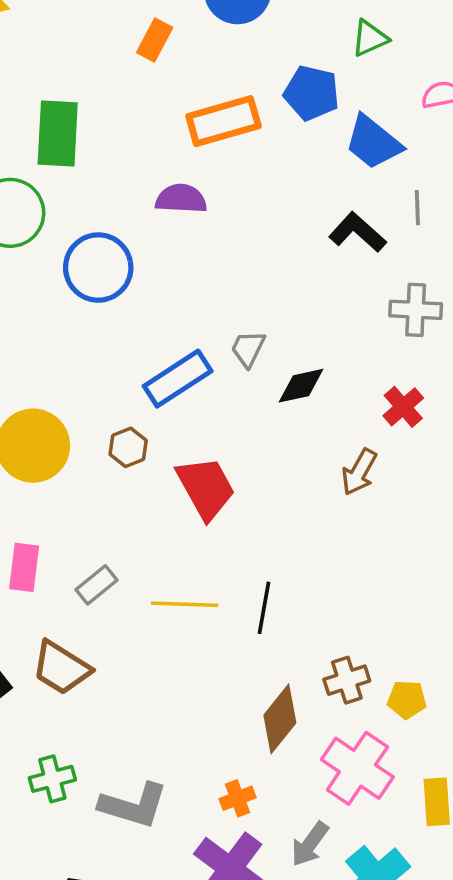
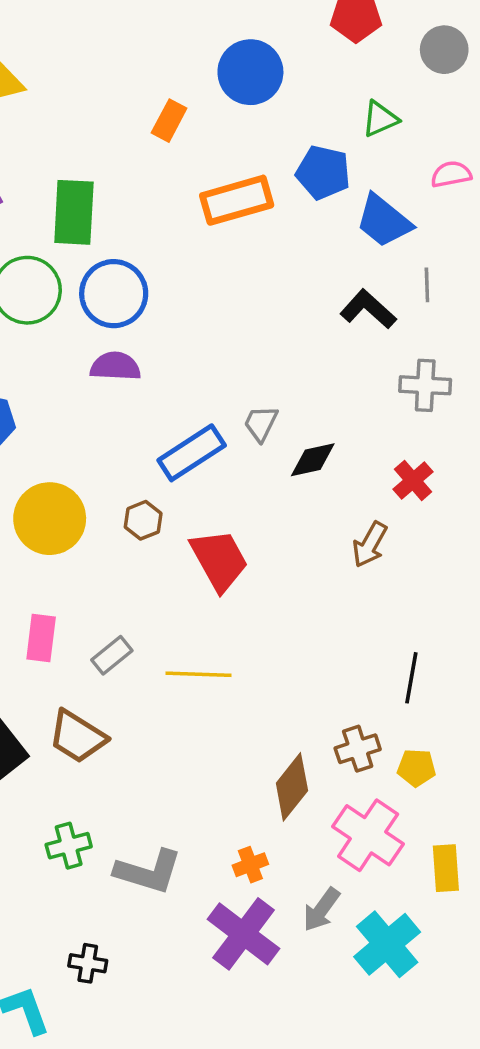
purple semicircle: (181, 199) -> (115, 366), moved
blue circle: (98, 268) -> (114, 294), moved
black line: (264, 608) -> (411, 678), moved

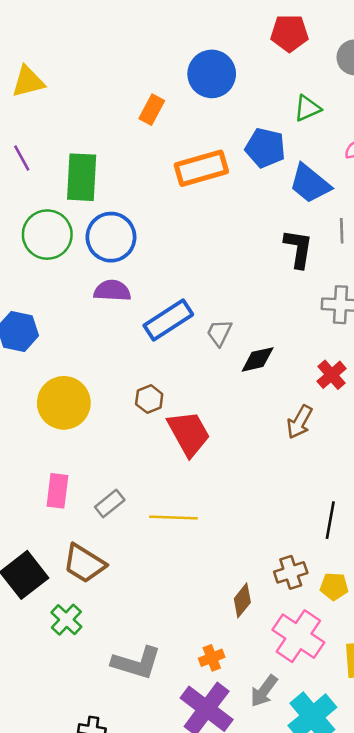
black L-shape: (368, 309) -> (298, 249), turned 57
blue rectangle: (192, 453) -> (168, 320), moved
brown hexagon: (143, 520) -> (149, 399), moved
brown diamond: (292, 787) -> (242, 600), size x0.7
green cross: (69, 846) -> (66, 620), moved, turned -32

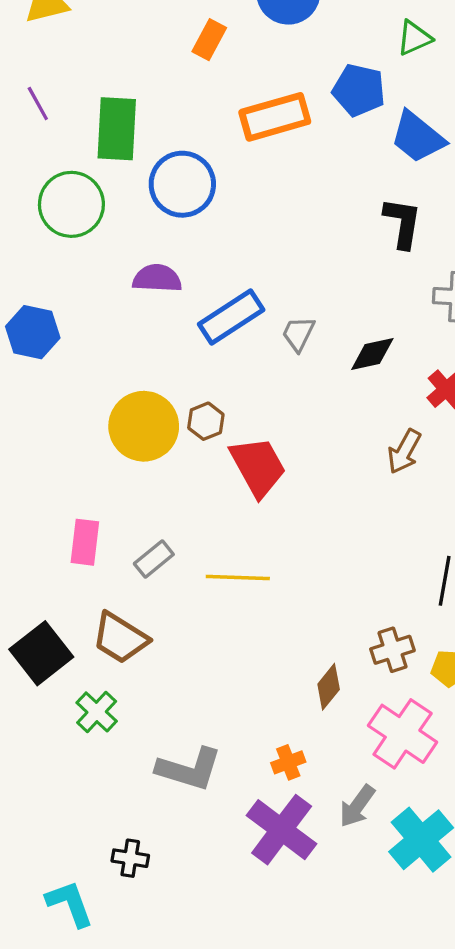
blue circle: (111, 237) -> (182, 184), moved
black diamond: (258, 359) -> (372, 354), moved
yellow circle: (64, 403) -> (144, 426), moved

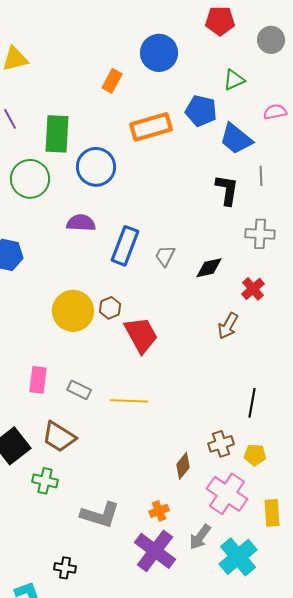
blue rectangle: (231, 317) -> (125, 246), turned -36
gray rectangle: (154, 559) -> (79, 390), turned 65
green cross: (97, 712) -> (45, 481), turned -30

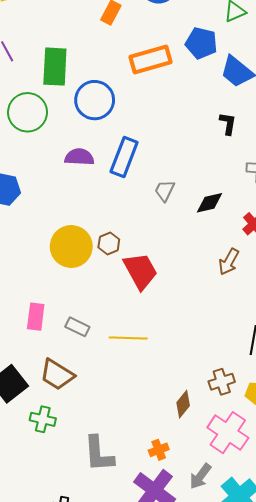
black L-shape: (227, 190) -> (228, 123), size x0.7
blue rectangle: (125, 246) -> (124, 157), moved
gray L-shape: (100, 515) -> (99, 454), turned 69

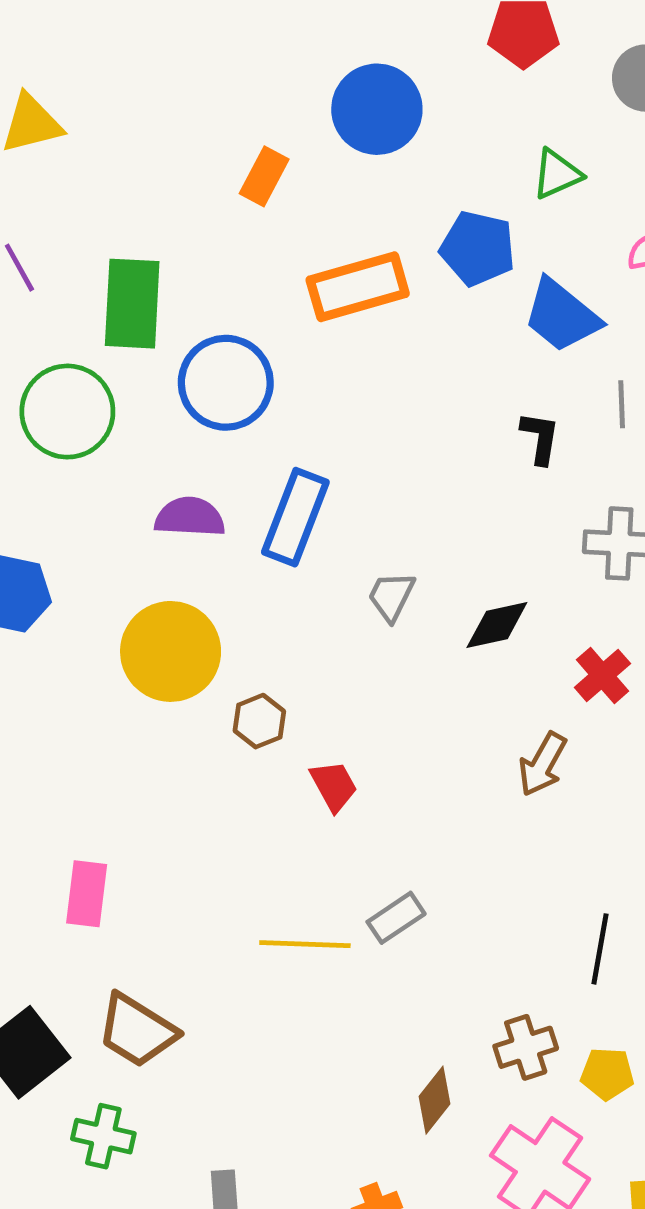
yellow circle: (71, 246) -> (171, 651), moved
red trapezoid: (140, 271) -> (334, 786), size x0.6
gray rectangle: (77, 327) -> (396, 918), moved, turned -60

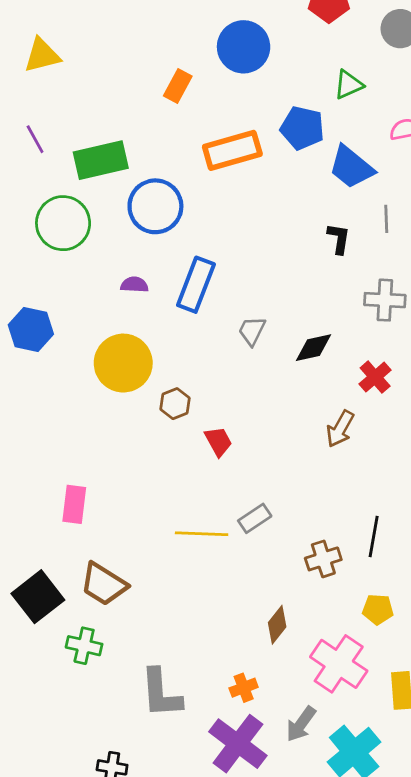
green rectangle: (132, 304) -> (101, 160), turned 74
purple semicircle: (190, 517) -> (134, 285), size x0.7
brown cross: (526, 1047) -> (323, 559), moved

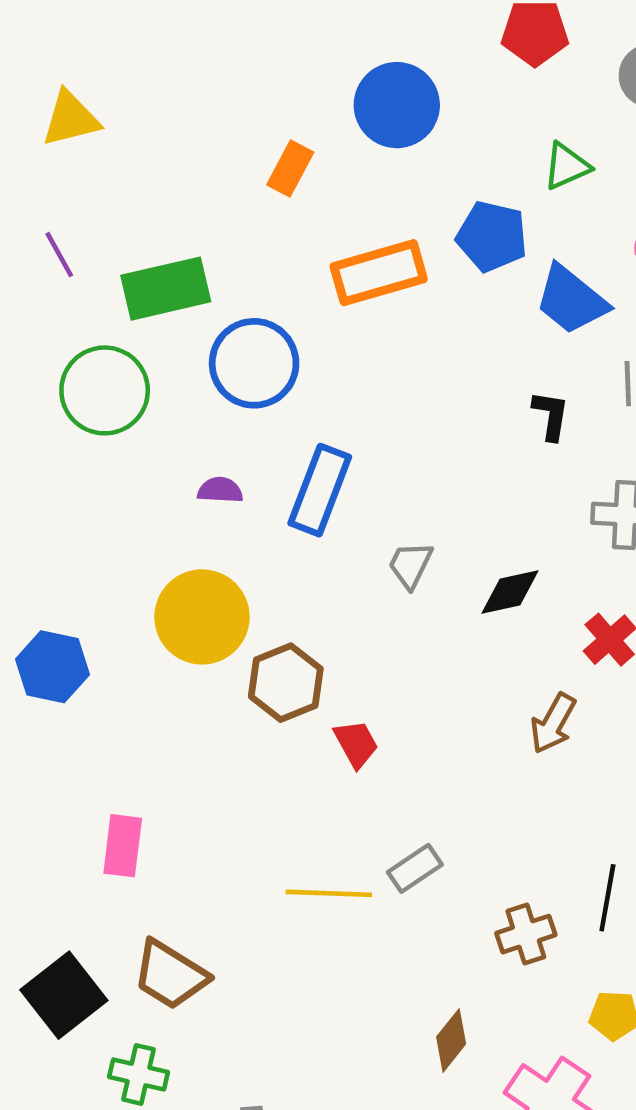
blue hexagon: (31, 329) -> (53, 667), moved
brown hexagon: (175, 404) -> (286, 683), size x1.5

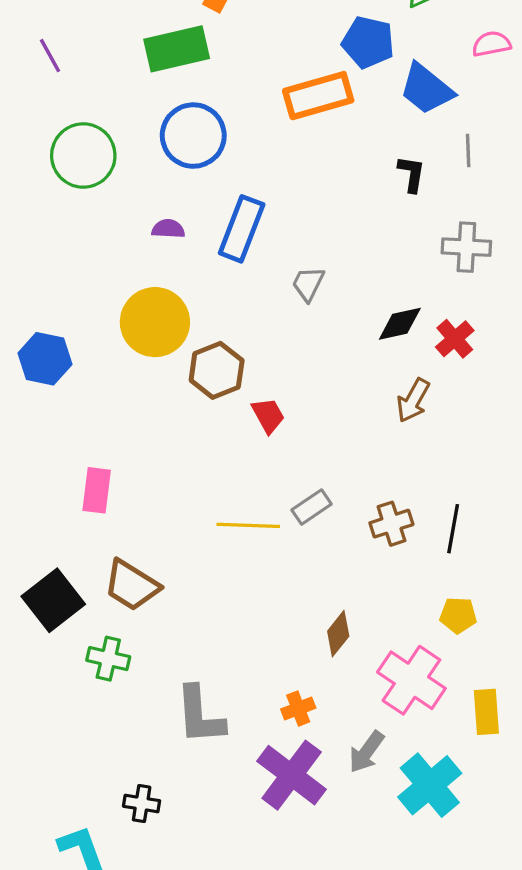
orange rectangle: (379, 273) -> (318, 96), moved
green rectangle: (166, 289) -> (177, 49), moved
black diamond: (510, 592) -> (400, 324), moved
brown cross: (526, 934) -> (391, 524), moved

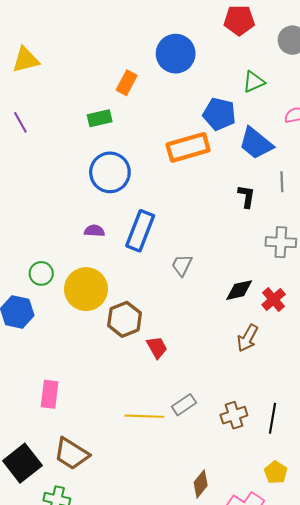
green rectangle: (177, 49) -> (100, 118), size x0.6
green circle: (83, 156) -> (41, 273), moved, size x0.6
yellow pentagon: (458, 615) -> (276, 472), turned 30

